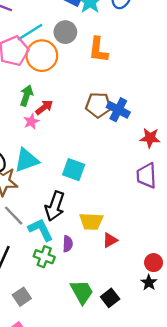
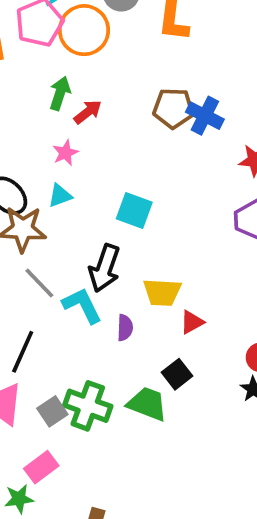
pink star: (31, 121) -> (65, 153), moved
cyan triangle: (27, 160) -> (60, 196), size x0.6
green cross: (44, 257) -> (88, 406), moved, size x1.4
green trapezoid: (82, 292) -> (147, 404), turned -40
black square: (110, 298) -> (177, 374), moved

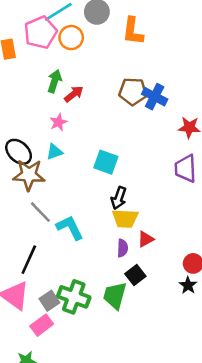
orange circle: (84, 30) -> (71, 38), size x0.7
black arrow: (104, 268) -> (119, 198), moved, size x0.7
purple semicircle: (125, 328) -> (123, 248), moved
green trapezoid: (147, 404) -> (115, 296), turned -96
pink rectangle: (41, 467) -> (42, 325), moved

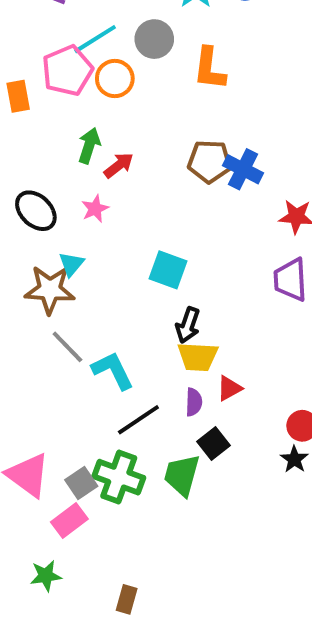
black ellipse: (19, 152) -> (36, 211), moved
cyan triangle: (55, 152) -> (71, 264), moved, turned -30
black line: (29, 260) -> (138, 420), moved, turned 32

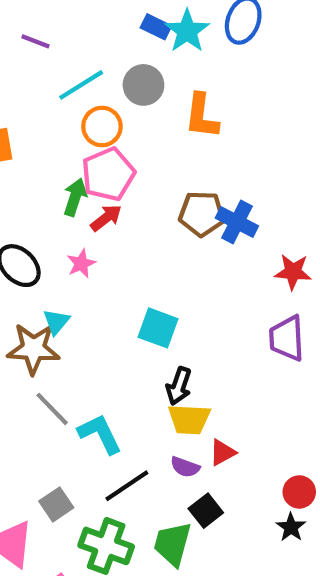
pink pentagon: (67, 71) -> (108, 174), moved
purple semicircle: (194, 402) -> (185, 467), turned 108
gray square: (81, 483) -> (56, 504), moved

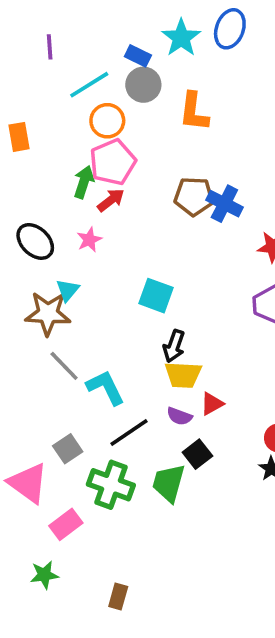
blue rectangle: (156, 27) -> (138, 56), moved
purple line: (36, 41) -> (50, 47), turned 65

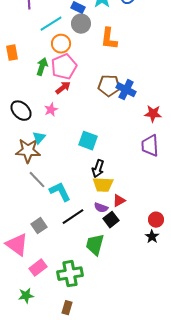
green arrow: (84, 182) -> (42, 67), moved
black square: (197, 454) -> (111, 220), moved
green cross: (111, 485) -> (70, 274), moved, turned -30

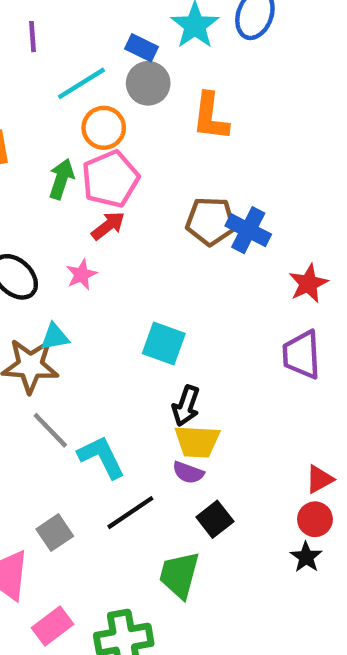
red star: (153, 114) -> (308, 283), turned -30
cyan triangle: (39, 138) -> (55, 337), turned 40
red triangle: (119, 201) -> (319, 479), moved
purple semicircle: (101, 208) -> (188, 473), moved

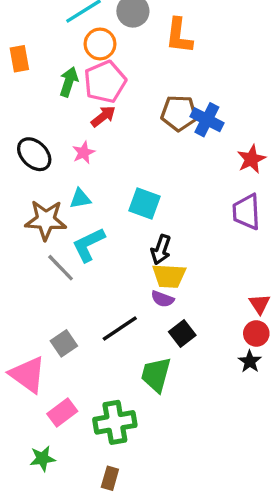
cyan triangle: (55, 337) -> (80, 199), moved
cyan L-shape: (101, 457) -> (89, 245), moved, turned -90
red triangle: (319, 479) -> (260, 304), turned -35

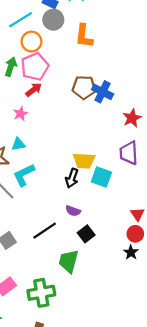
cyan square: (144, 204) -> (101, 177), moved
yellow trapezoid: (169, 276) -> (84, 161), moved

